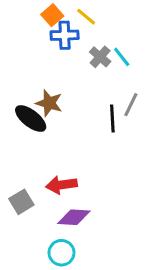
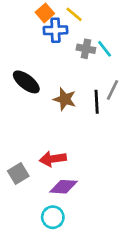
gray cross: (100, 57) -> (86, 49), turned -30
brown star: (49, 103) -> (65, 99), moved
black ellipse: (31, 119) -> (26, 82), moved

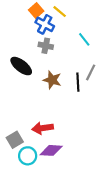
blue cross: (55, 30) -> (45, 24), turned 30
gray cross: (86, 49) -> (46, 46), moved
cyan circle: (53, 217) -> (28, 156), moved

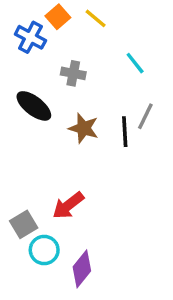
blue cross: (45, 24) -> (30, 37), moved
red arrow: (43, 128) -> (68, 205), turned -30
purple diamond: (51, 150) -> (82, 269), moved, turned -55

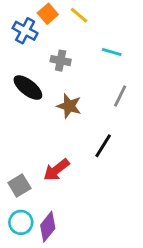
cyan line: (135, 63) -> (112, 52), turned -36
black line: (125, 132) -> (103, 146), moved, turned 35
cyan circle: (44, 250) -> (21, 222), moved
purple diamond: (82, 269) -> (48, 227), moved

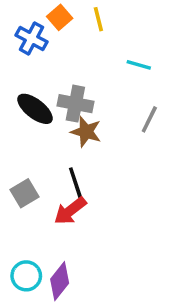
yellow line: (79, 15) -> (98, 19), turned 36
gray cross: (61, 61) -> (75, 104), moved, size x1.4
black line: (103, 146) -> (75, 183), moved, turned -50
gray square: (19, 185) -> (24, 193), moved

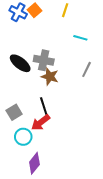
yellow line: (98, 19) -> (65, 10), moved, turned 32
blue cross: (32, 38) -> (18, 12), moved
cyan circle: (26, 276) -> (23, 137), moved

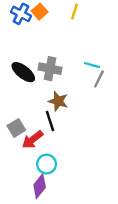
cyan line: (80, 38) -> (92, 65), moved
brown star: (50, 77) -> (58, 101), moved
red arrow: (41, 122) -> (33, 140), moved
cyan circle: (23, 137) -> (47, 164), moved

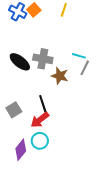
brown star: (58, 101) -> (60, 76), moved
red arrow: (33, 140) -> (40, 120), moved
purple diamond: (40, 186) -> (21, 150), moved

